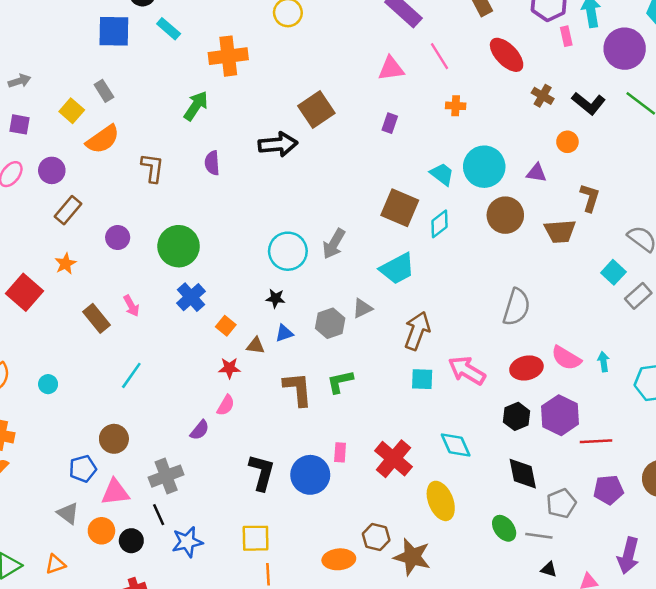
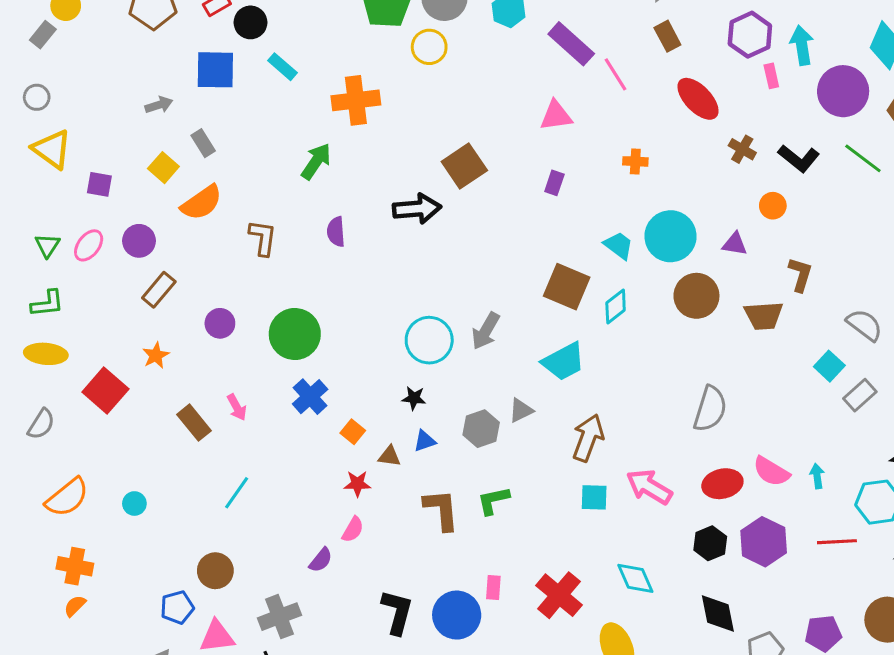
pink line: (439, 56) -> (616, 74), moved
gray arrow: (19, 81) -> (159, 105), moved
red line: (596, 441) -> (837, 542), moved

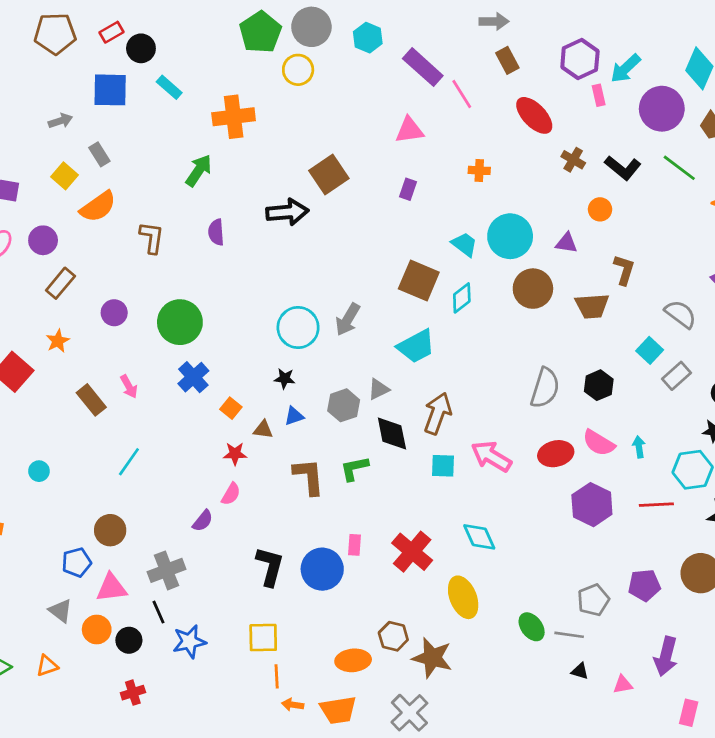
cyan arrow: (802, 45) -> (626, 68), turned -124
black hexagon: (710, 543) -> (599, 385), moved
black diamond: (718, 614) -> (392, 434), moved

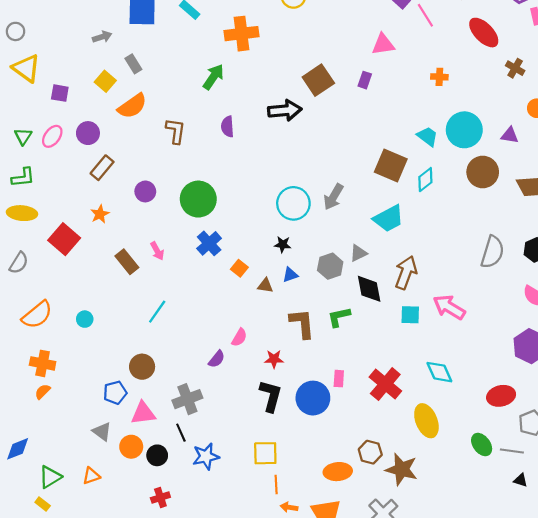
purple rectangle: (408, 189) -> (365, 80), moved
red star: (235, 454) -> (274, 359), moved
red ellipse: (556, 454) -> (501, 396), moved

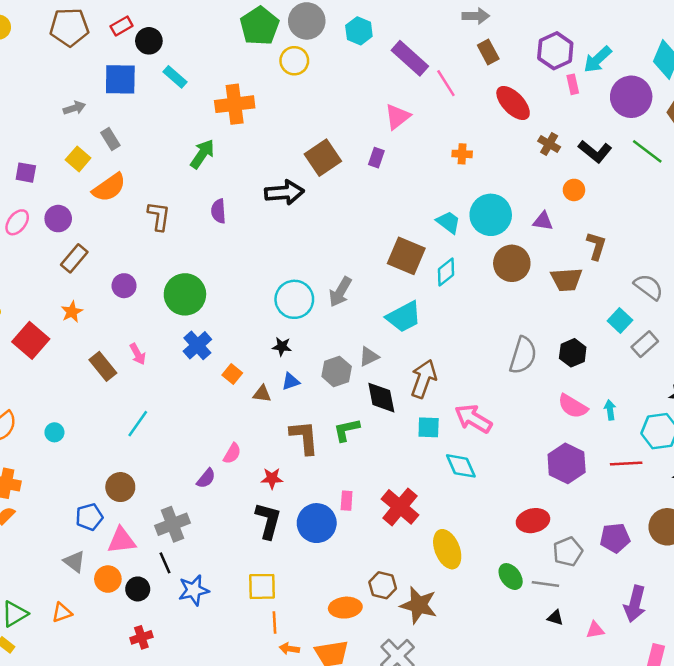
pink triangle: (383, 44) -> (397, 117), turned -30
cyan diamond: (439, 372) -> (461, 466), moved

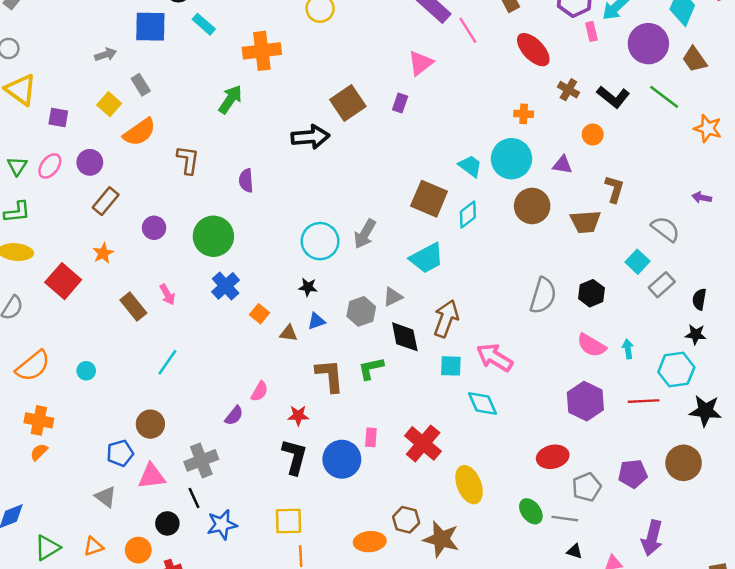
orange cross: (462, 154) -> (524, 114), moved
purple semicircle: (219, 211) -> (246, 181), moved
orange circle: (108, 579) -> (138, 550), moved

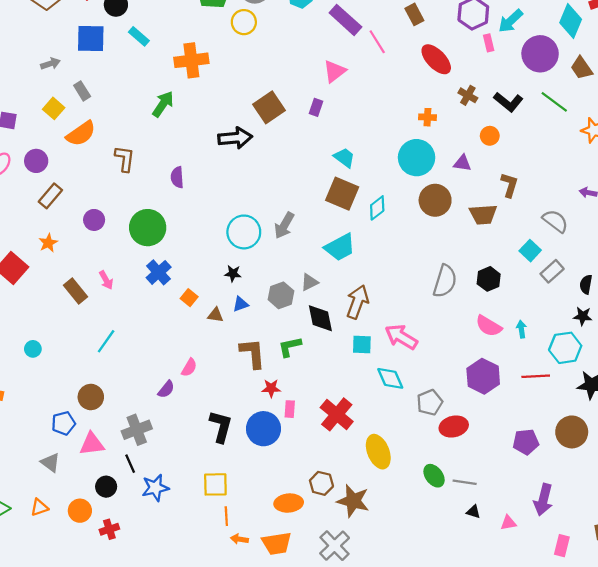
cyan trapezoid: (470, 166) -> (344, 158), moved
red star: (298, 416) -> (271, 388), moved
gray pentagon: (587, 487) -> (430, 402), moved

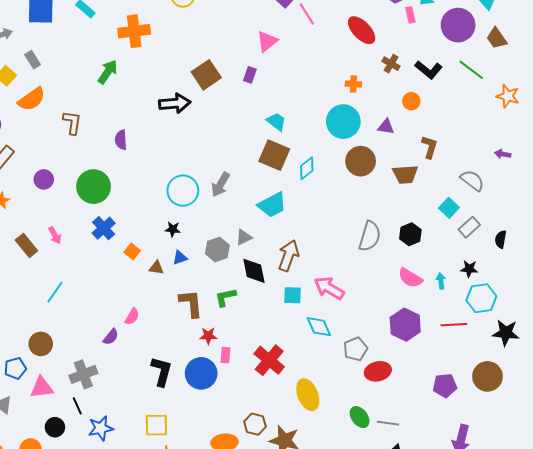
black star: (583, 316) -> (469, 269), moved

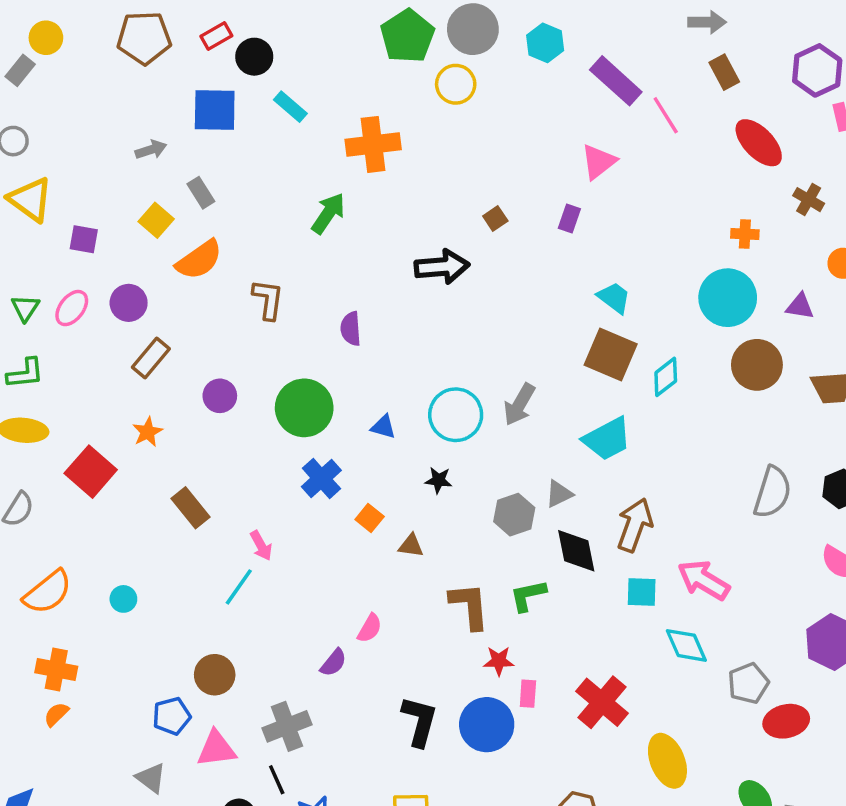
brown square: (206, 75) -> (495, 218), size x0.5
pink arrow: (55, 235) -> (261, 546), moved
blue triangle: (180, 258) -> (383, 427), moved, turned 35

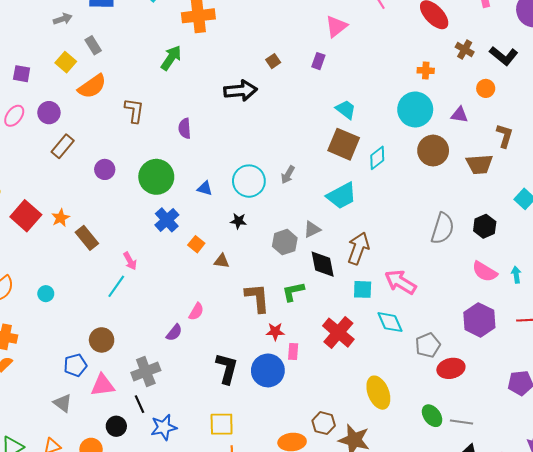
gray arrow: (519, 404) -> (288, 175), size x0.7
orange star: (148, 432) -> (61, 218), moved
red cross: (602, 702) -> (338, 333), moved

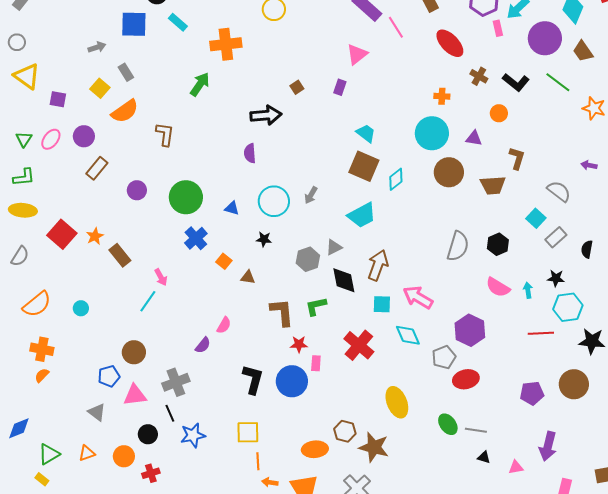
purple semicircle: (185, 128) -> (250, 153), moved
purple hexagon: (479, 320) -> (470, 330), moved

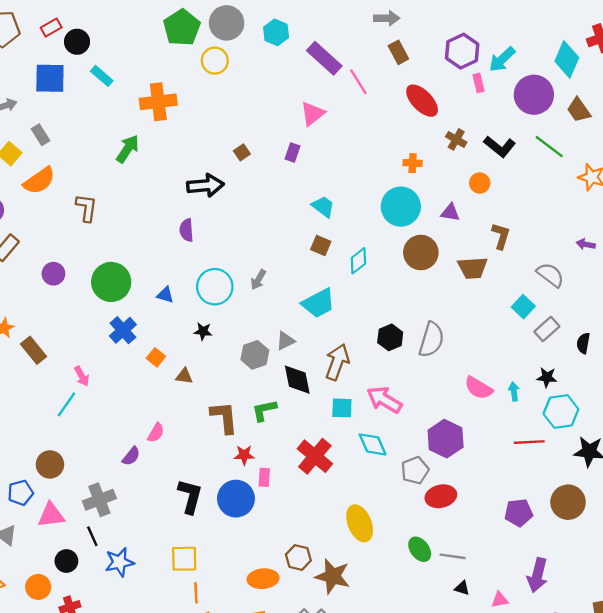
brown square: (364, 166) -> (321, 245), size x0.6
black hexagon: (498, 244) -> (390, 337), moved

